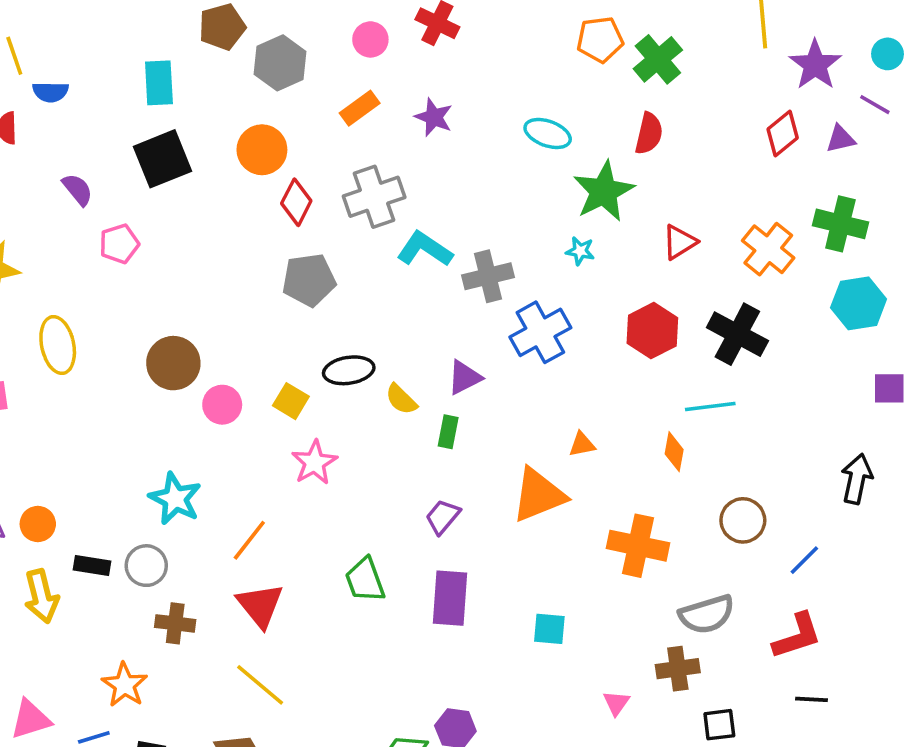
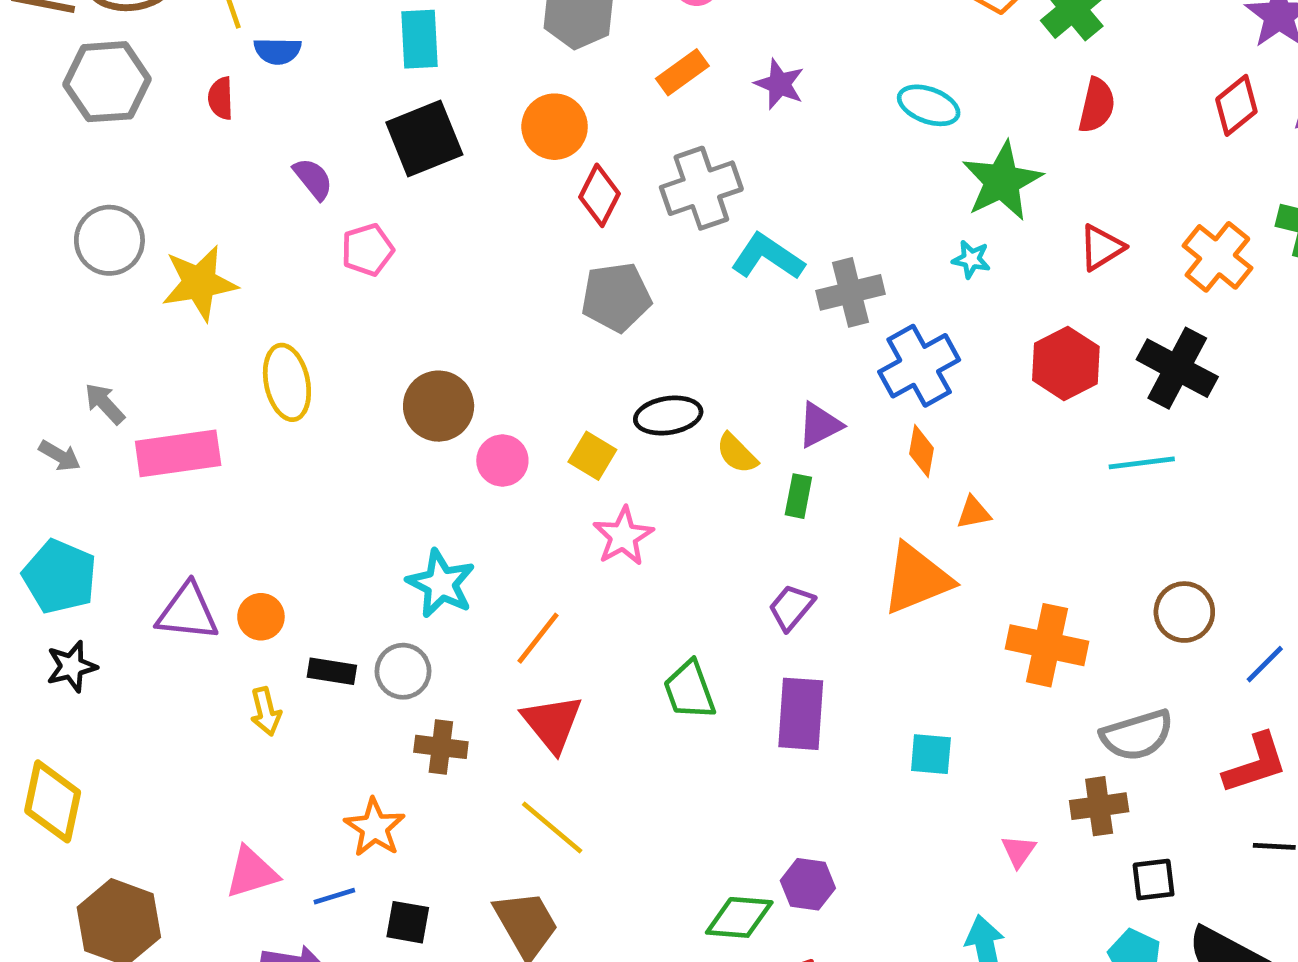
red semicircle: (649, 133) -> (1097, 105), moved
orange diamond: (674, 452) -> (922, 451), moved
yellow arrow: (41, 596) -> (266, 711), size x0.7

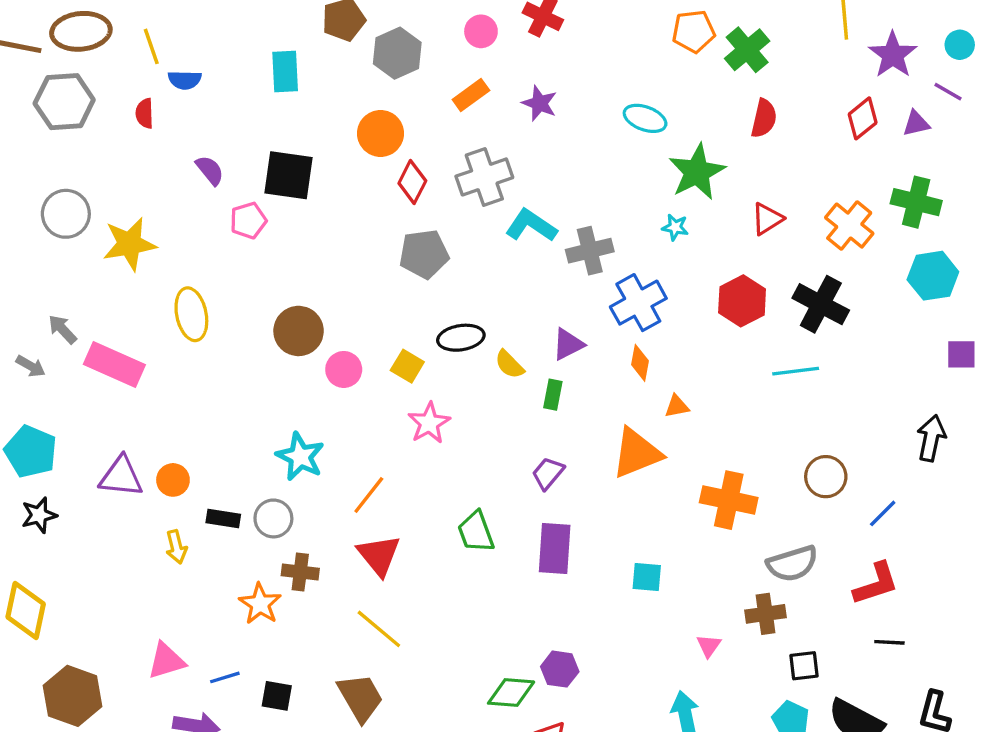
black square: (424, 139) -> (288, 175), moved, turned 30
pink rectangle: (178, 453) -> (114, 364), turned 32
orange star: (375, 827) -> (260, 604), moved

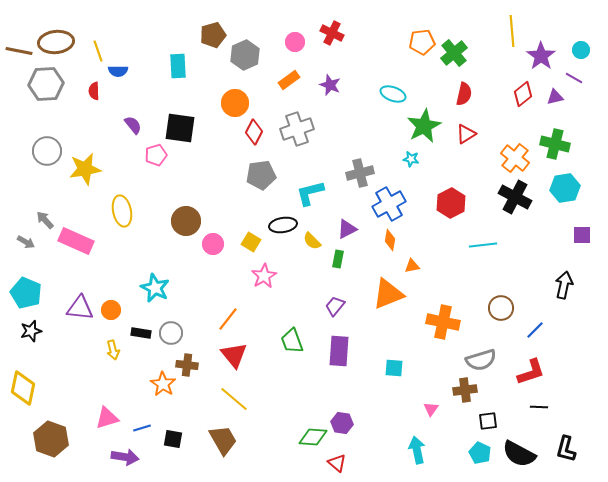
red triangle: (767, 219) -> (466, 134), moved
cyan L-shape: (531, 226) -> (310, 193), moved, turned -48
black cross: (821, 304) -> (515, 197), moved
cyan star: (300, 457) -> (155, 288), moved

